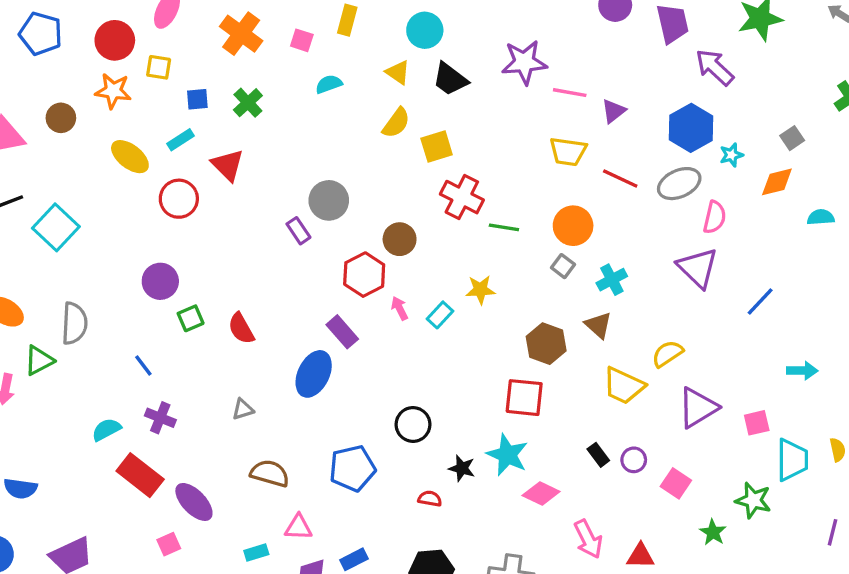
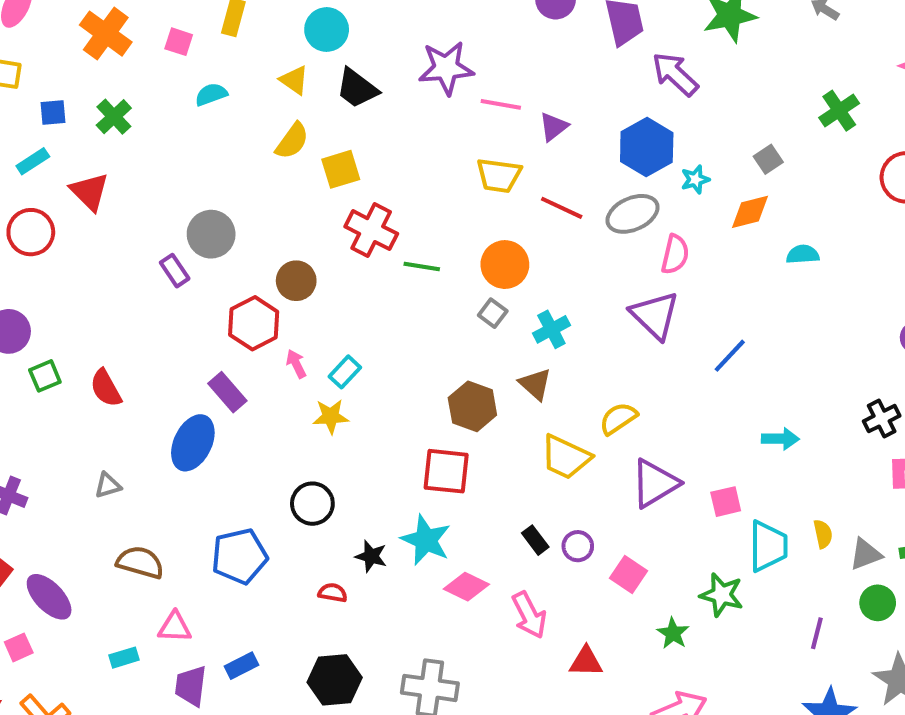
yellow star: (480, 290) -> (331, 416), moved
pink arrow: (588, 539) -> (529, 615), moved

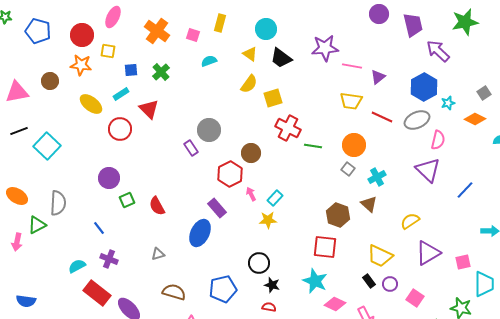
orange diamond: (750, 212) -> (475, 119), turned 40
yellow trapezoid: (566, 457) -> (380, 256), moved
black star: (371, 556) -> (272, 285), moved

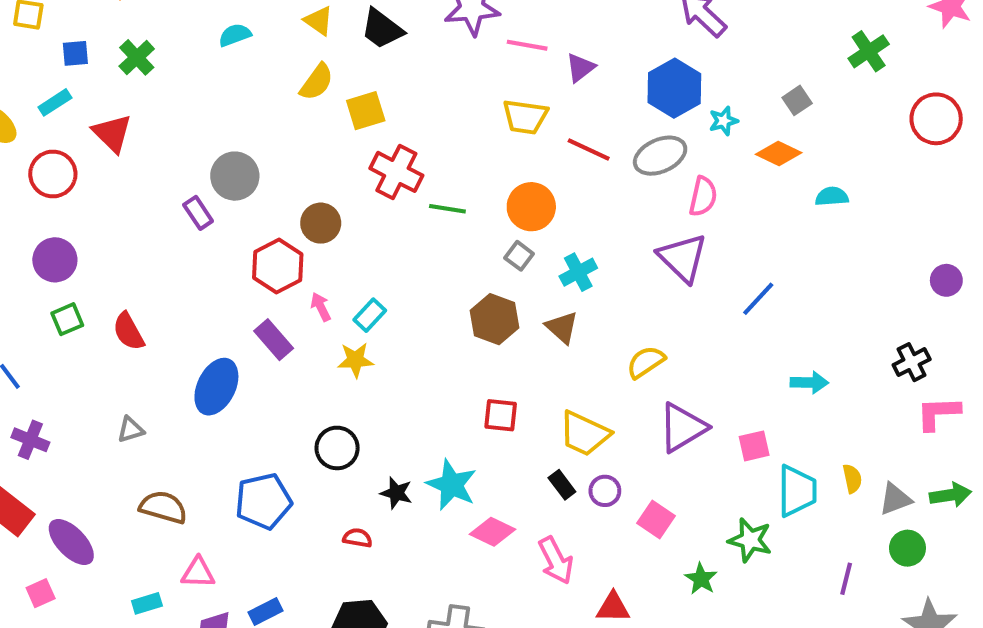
purple circle: (109, 178) -> (55, 260), moved
purple rectangle: (217, 208) -> (274, 340), moved
brown hexagon: (338, 215) -> (494, 319), moved
red square: (325, 247) -> (501, 415), moved, size x0.7
black star: (272, 285) -> (396, 493), moved

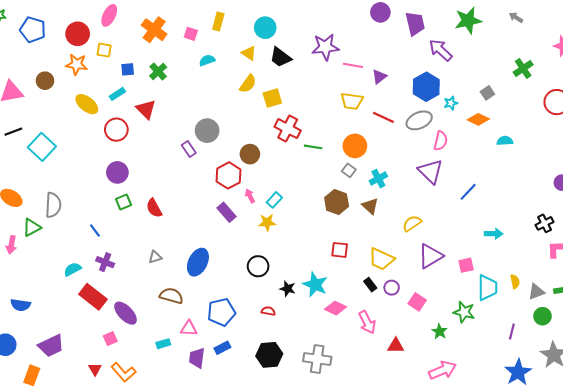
blue ellipse: (216, 387) -> (198, 262), moved
blue pentagon: (263, 501) -> (221, 312), moved

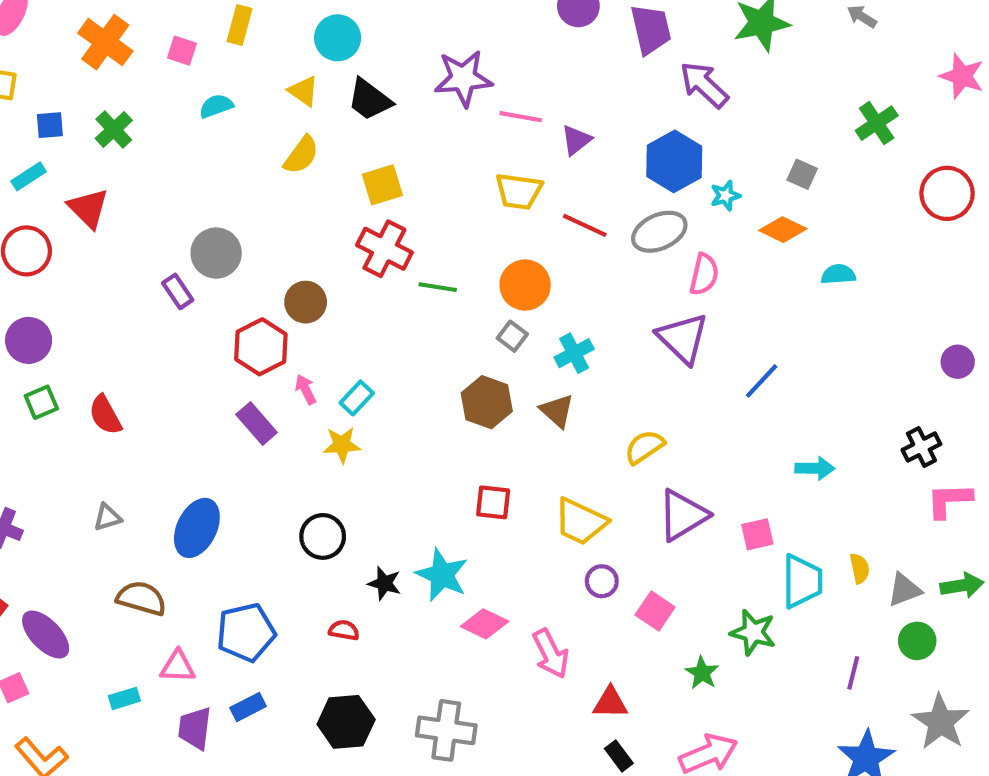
gray square: (487, 93) -> (802, 174), turned -32
yellow square: (272, 98) -> (382, 185), moved
black rectangle: (370, 285) -> (619, 756), moved

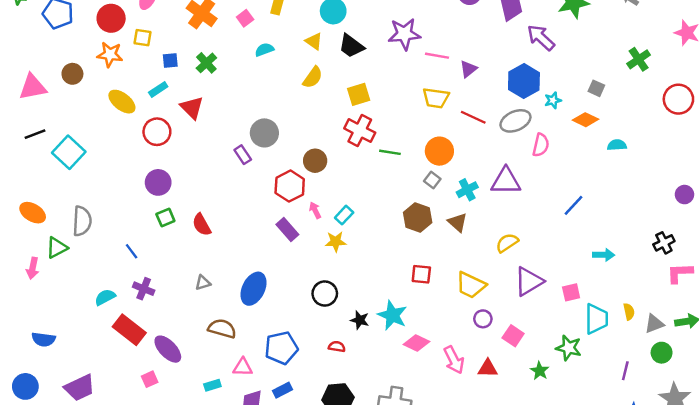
pink square: (182, 51) -> (245, 18), turned 35
purple triangle: (683, 338) -> (506, 181), moved, turned -44
red triangle: (610, 703) -> (488, 368), moved

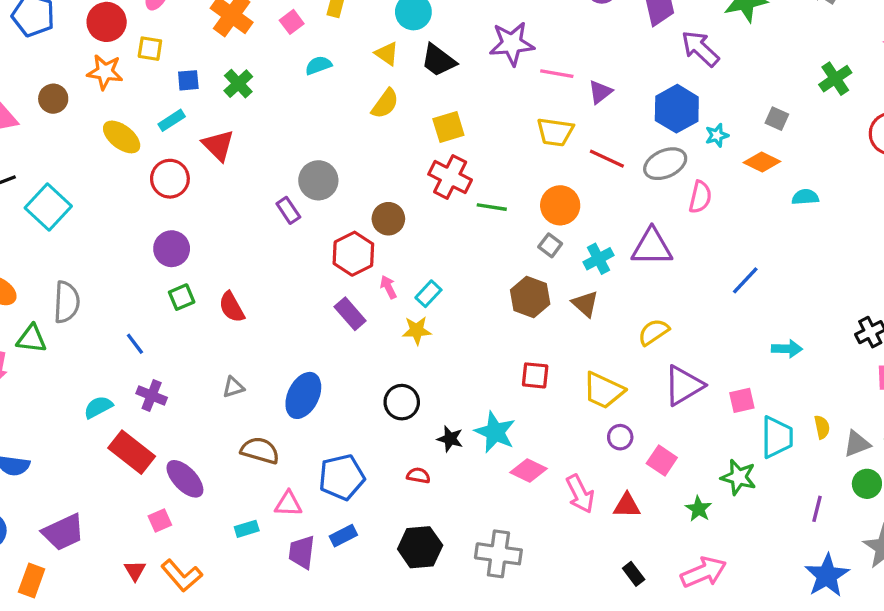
green triangle: (57, 248) -> (32, 339), turned 35

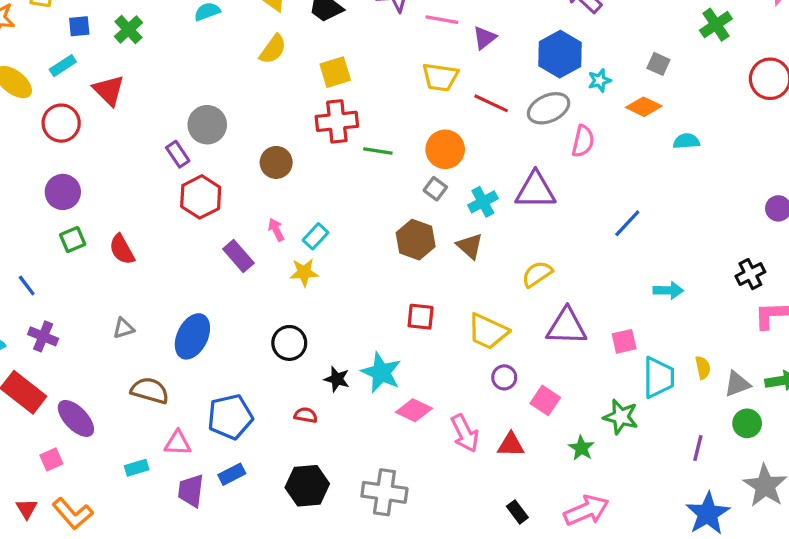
red cross: (450, 177) -> (337, 121), turned -33
red hexagon: (353, 254) -> (201, 197), moved
purple triangle: (684, 385) -> (567, 327), turned 33

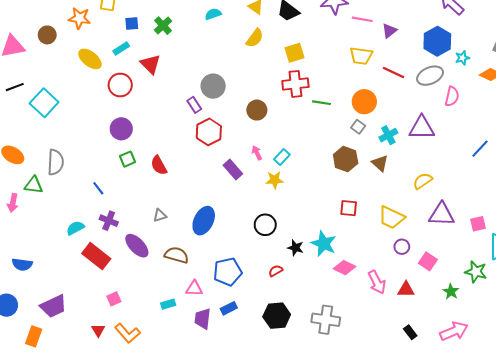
red semicircle: (306, 415) -> (276, 271), turned -40
purple ellipse: (76, 418) -> (137, 246), moved

